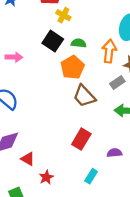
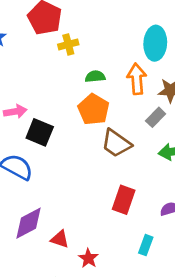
yellow cross: (63, 15) -> (68, 44), turned -32
black square: (53, 41) -> (40, 132), moved

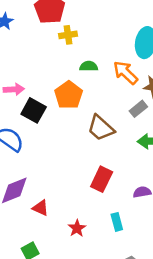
orange arrow: (137, 79) -> (126, 73), turned -48
orange pentagon: (94, 109) -> (69, 95), moved
cyan rectangle: (146, 245) -> (117, 222), turned -42
red star: (88, 258) -> (77, 228), moved

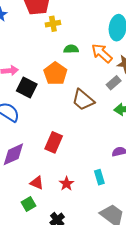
red rectangle: (102, 179) -> (54, 142), moved
red triangle: (41, 208) -> (37, 183), moved

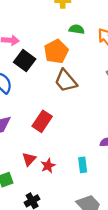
brown trapezoid: (83, 100) -> (66, 81), moved
red triangle: (37, 183) -> (29, 159), moved, turned 40

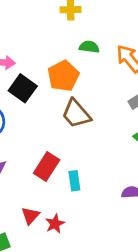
cyan rectangle: (83, 165) -> (74, 181), moved

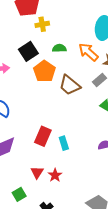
black square: (23, 88) -> (28, 51), moved, turned 30
brown trapezoid: (76, 114) -> (70, 85), moved

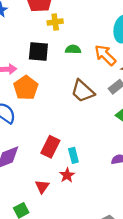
black square: (28, 51) -> (38, 51), turned 36
orange pentagon: (44, 71) -> (26, 88), moved
red star: (55, 175) -> (67, 175), moved

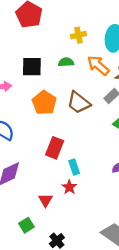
yellow cross: (55, 22) -> (78, 35), moved
orange pentagon: (26, 88) -> (44, 103), moved
red rectangle: (50, 147) -> (55, 148), moved

